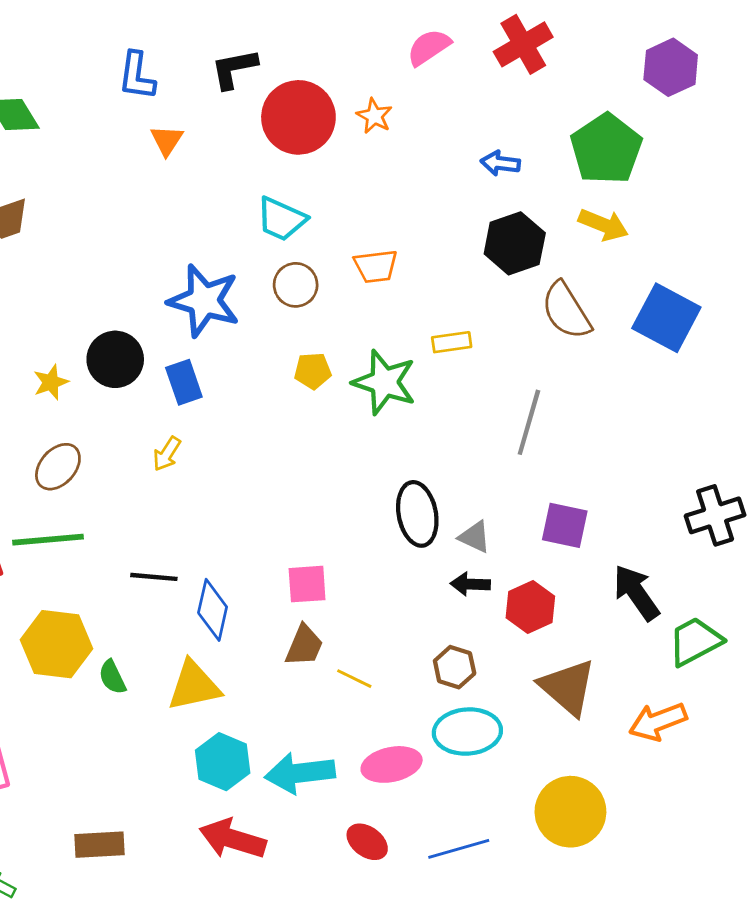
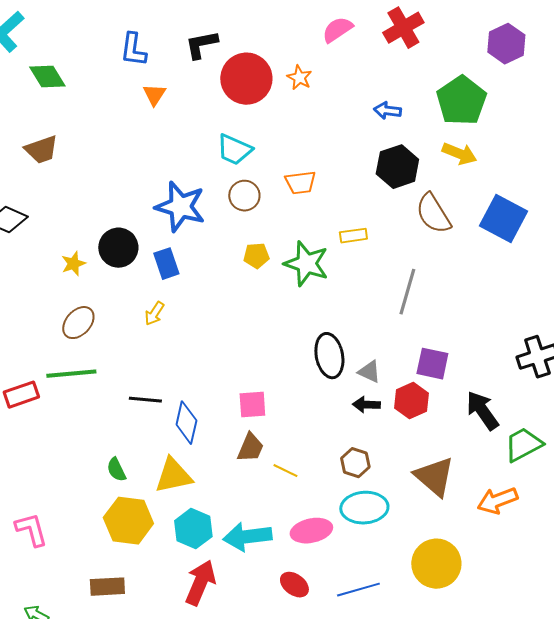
red hexagon: (530, 607) -> (411, 401), moved
yellow hexagon: (57, 644) -> (128, 521), moved
red arrow: (233, 839) -> (200, 583), turned 96

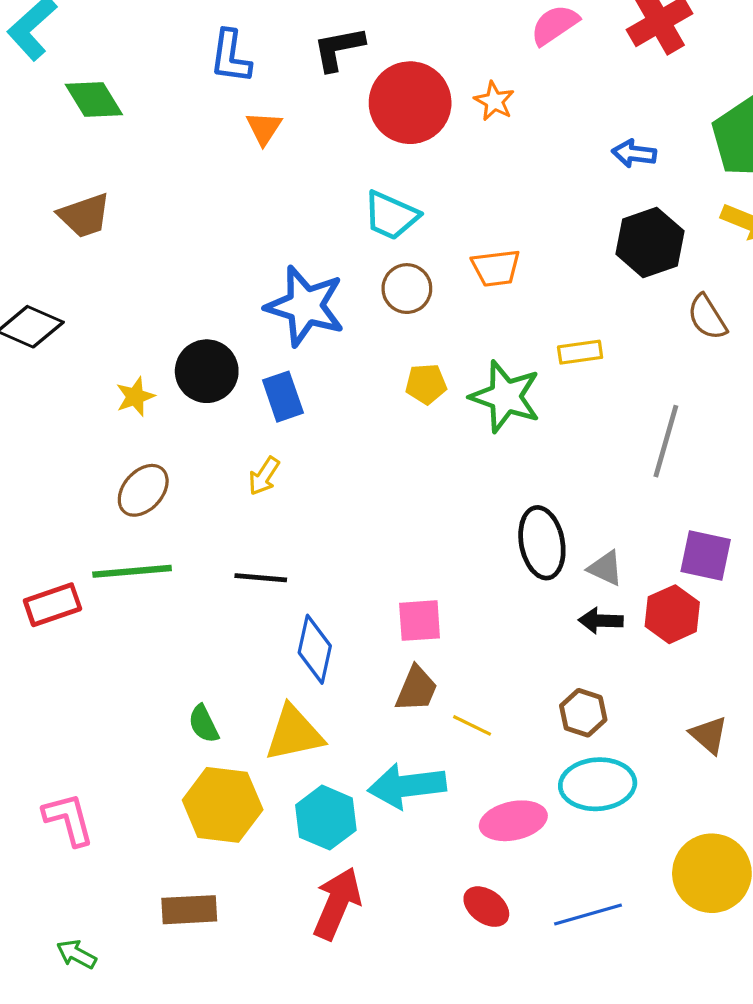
brown semicircle: (433, 214) -> (707, 317), size x0.7
black line: (145, 400) -> (261, 578), moved
brown triangle: (434, 477) -> (709, 735), size x0.6
cyan arrow: (247, 537) -> (407, 786), moved

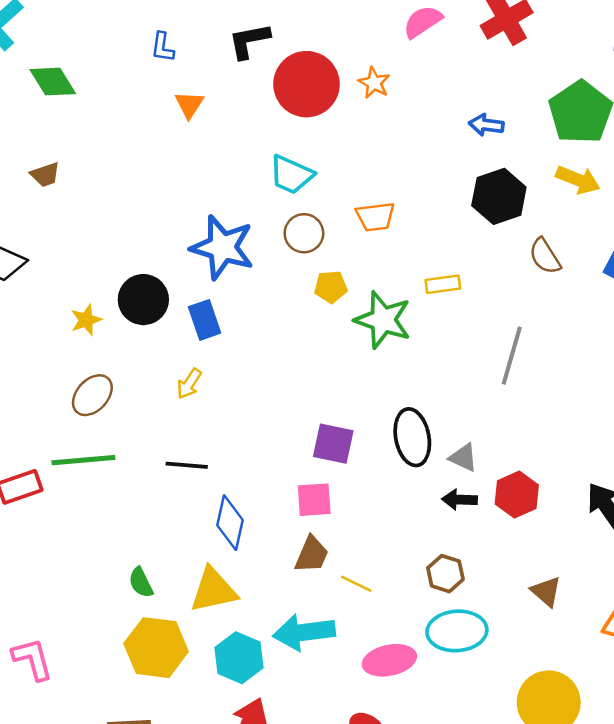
blue L-shape: (231, 57) -> (162, 47), size x0.7
brown trapezoid: (84, 215) -> (45, 175), size x0.7
yellow pentagon: (426, 384) -> (331, 287), moved
purple square: (706, 555) -> (333, 444), moved

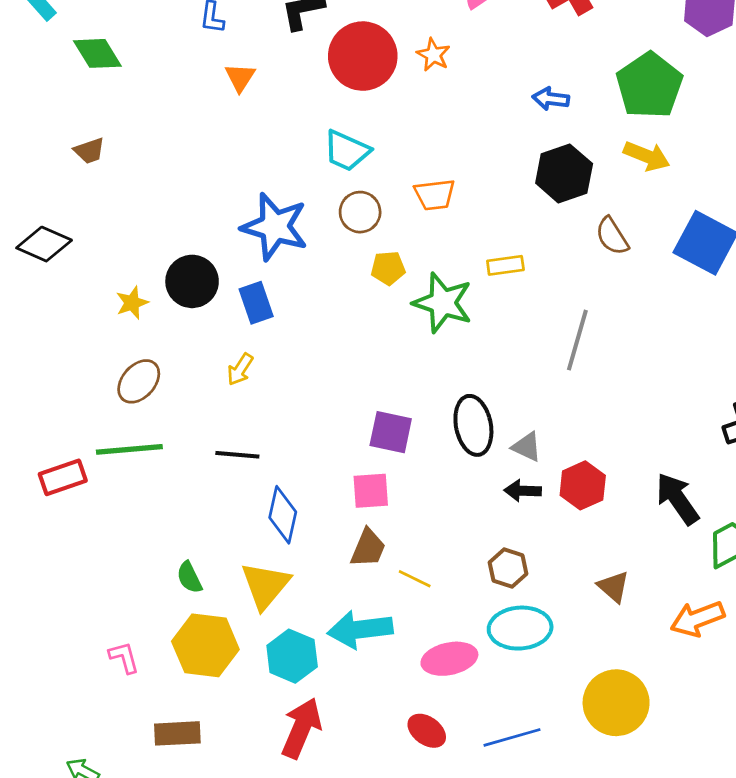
yellow triangle: (213, 590) -> (265, 585), turned -38
pink L-shape: (32, 659) -> (124, 657), moved, size x0.7

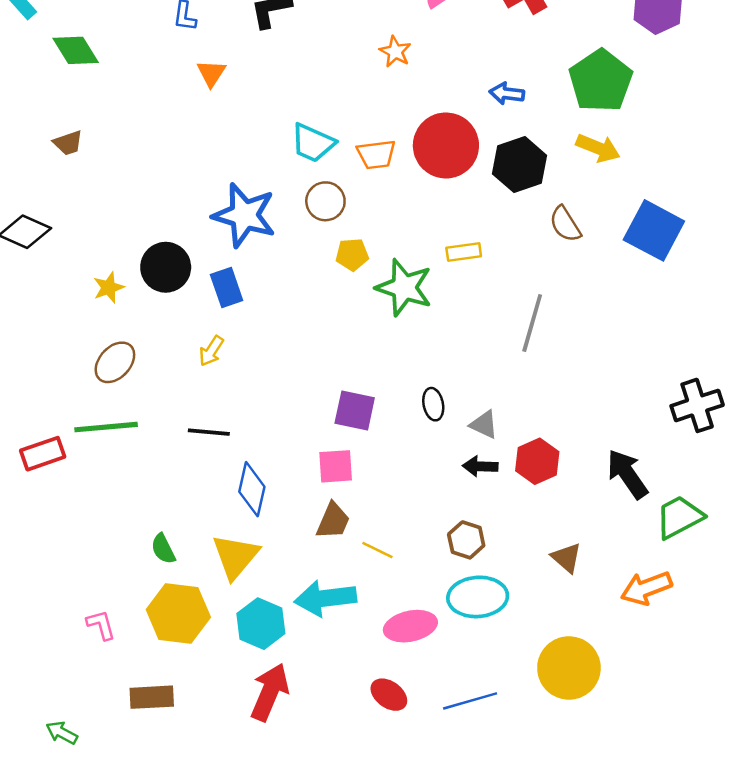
red circle: (363, 56) -> (446, 145), moved
orange trapezoid: (435, 195) -> (376, 154), moved
black ellipse: (473, 425) -> (433, 404), size x0.6

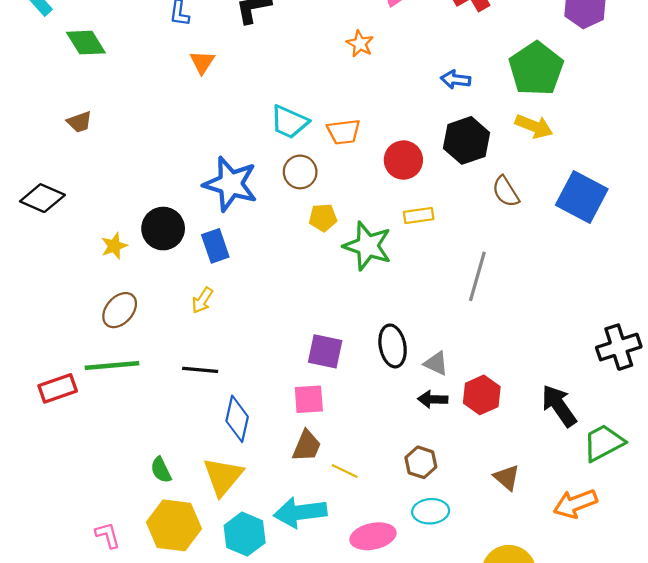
red circle: (446, 145) -> (403, 160), moved, size x0.7
black ellipse: (433, 404) -> (393, 346), size x1.5
cyan ellipse: (478, 597) -> (431, 511), size x0.7

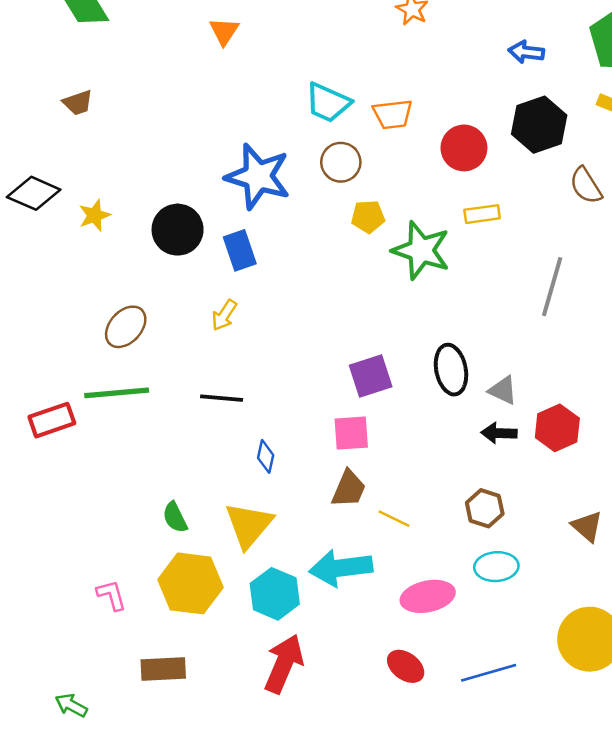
yellow star: (114, 246) -> (95, 215), moved
purple square: (325, 351) -> (371, 376), turned -30
blue diamond: (237, 419) -> (266, 456), size x0.6

